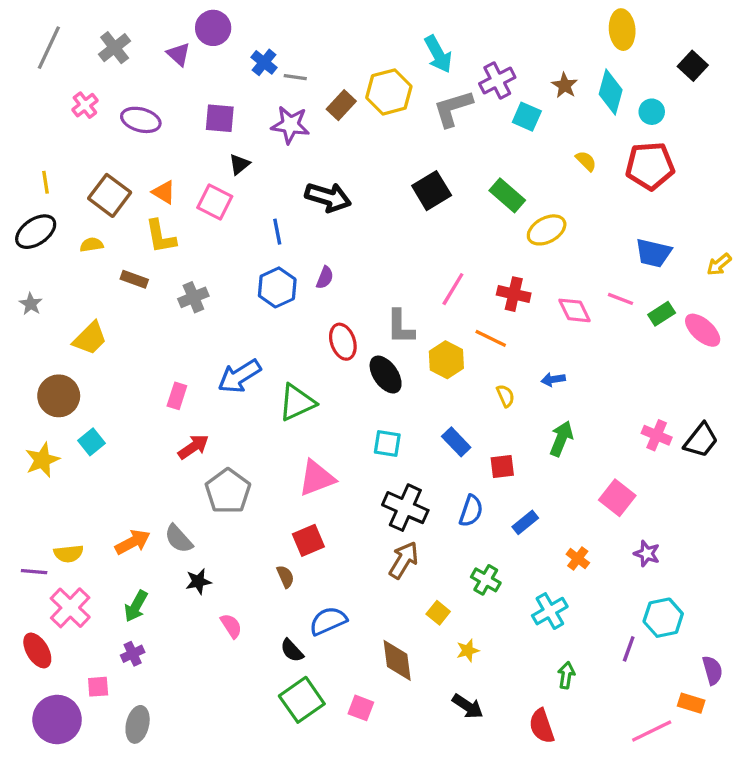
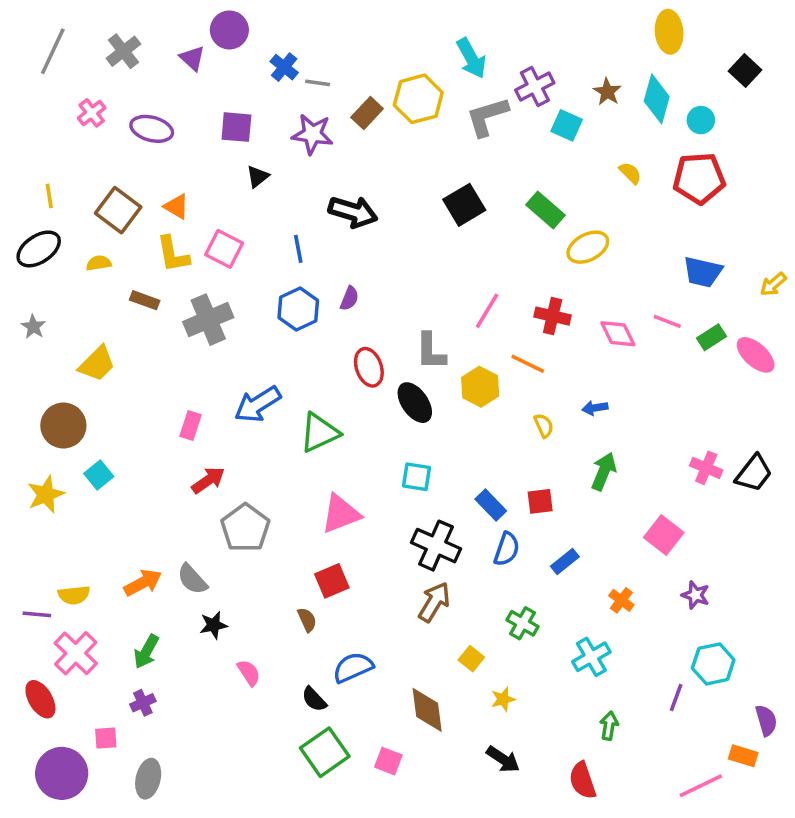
pink square: (215, 202) -> (224, 249), moved
gray cross: (193, 297) -> (208, 320), size x1.5
blue rectangle: (456, 442) -> (491, 505), moved

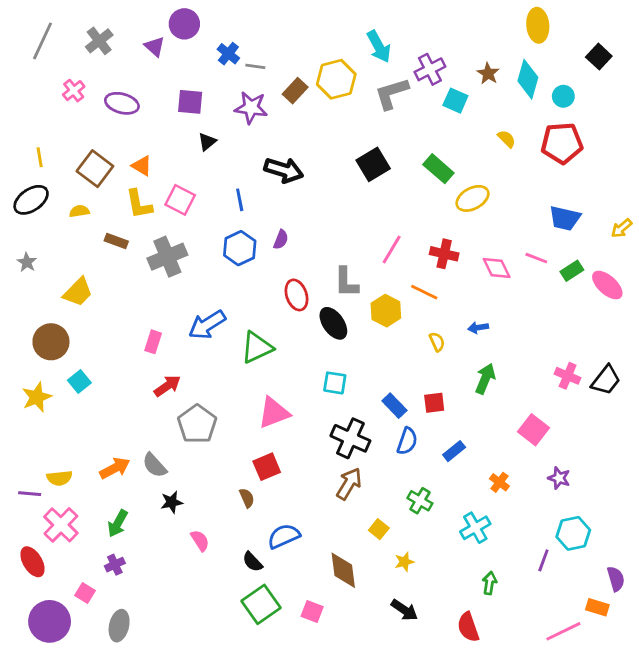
pink square: (106, 738) -> (85, 593), turned 36

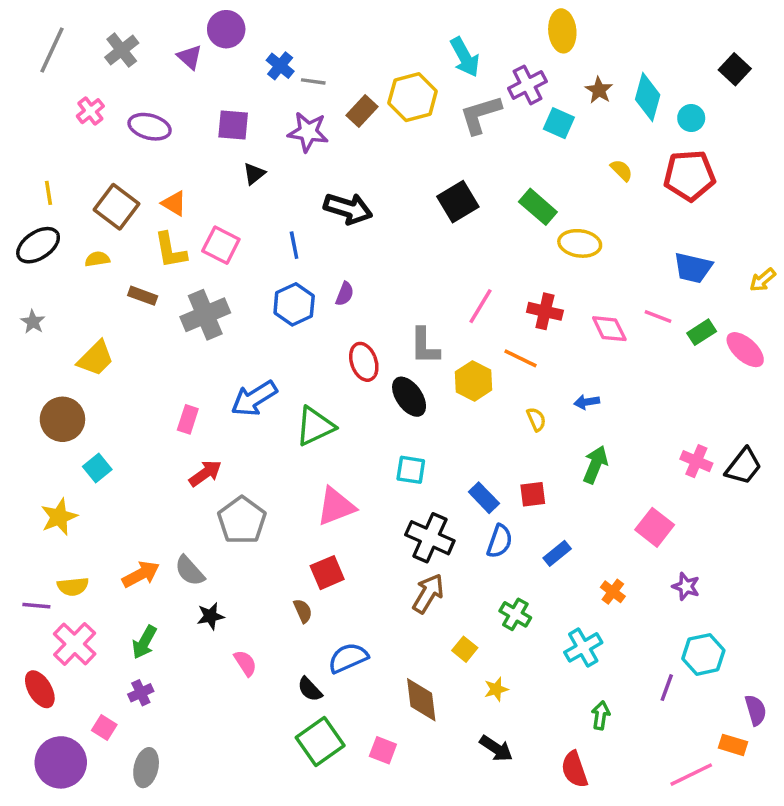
yellow ellipse: (538, 25) -> (562, 31), moved
yellow ellipse: (472, 198) -> (580, 243), turned 36
yellow star: (37, 397) -> (59, 517), moved

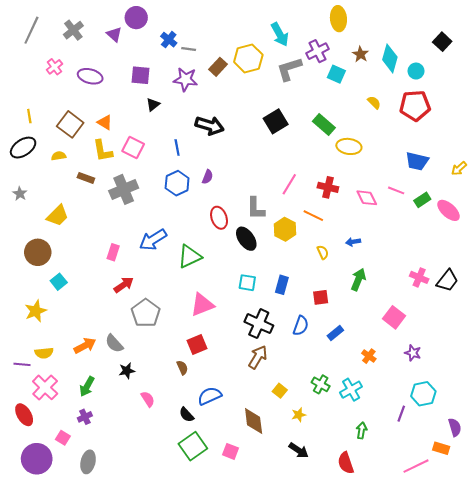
blue rectangle: (484, 498) -> (282, 285), moved, turned 60
green cross: (515, 614) -> (321, 384), moved

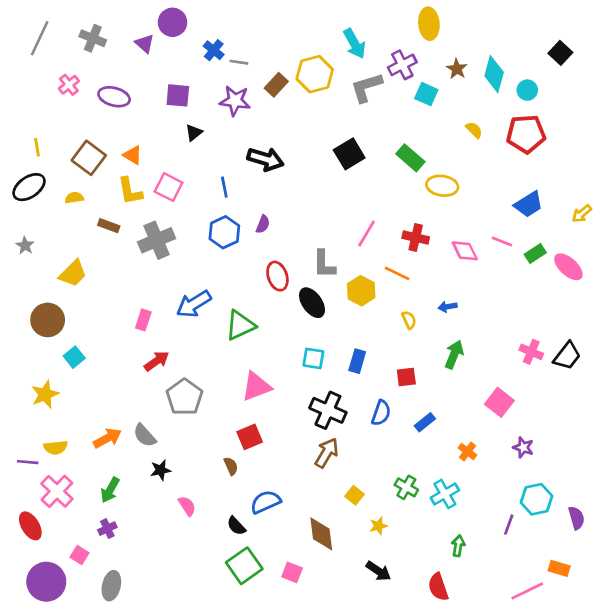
gray cross: (73, 30) -> (93, 38), turned -30
blue trapezoid: (417, 161) -> (529, 204), turned -45
purple semicircle: (455, 427) -> (576, 518), moved

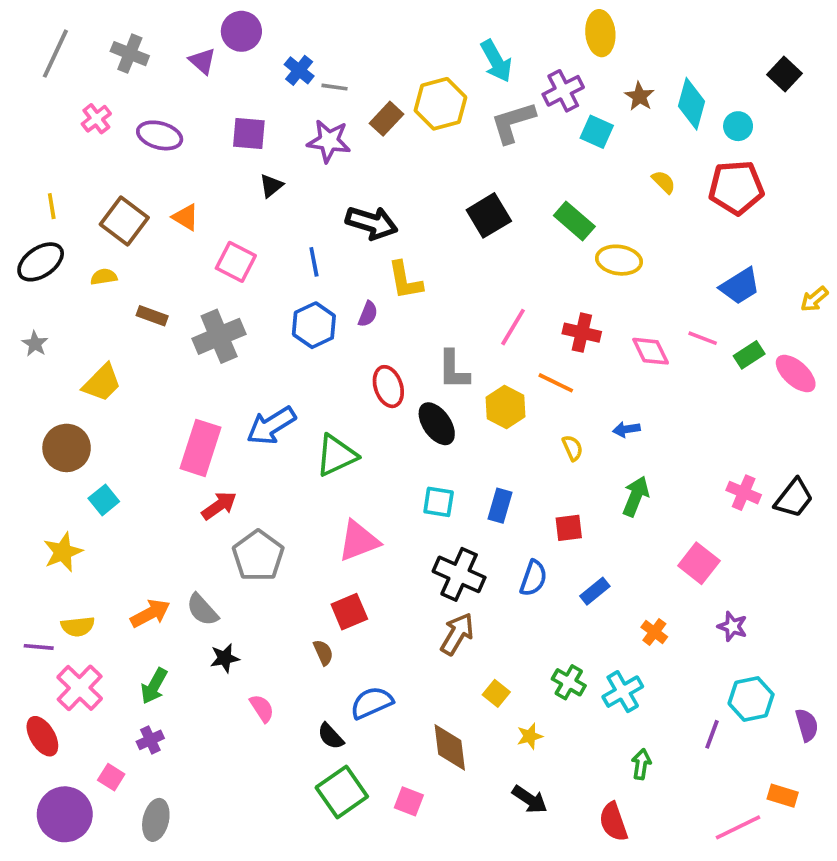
yellow L-shape: (130, 191) -> (405, 281), moved
pink rectangle: (143, 320) -> (200, 448), size x1.8

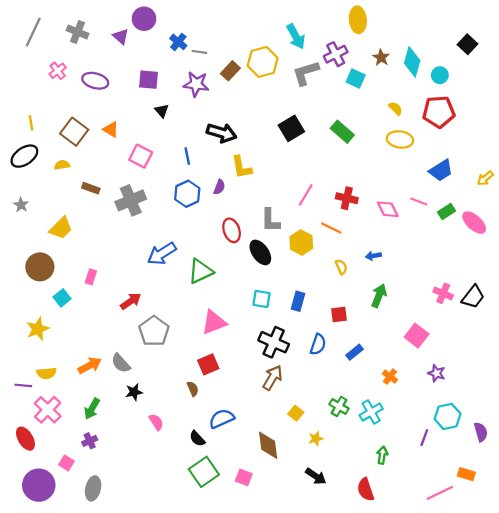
black triangle: (271, 186) -> (162, 111), turned -32
yellow ellipse: (619, 260) -> (400, 139), moved
pink rectangle: (200, 448) -> (91, 277), moved, size x0.5

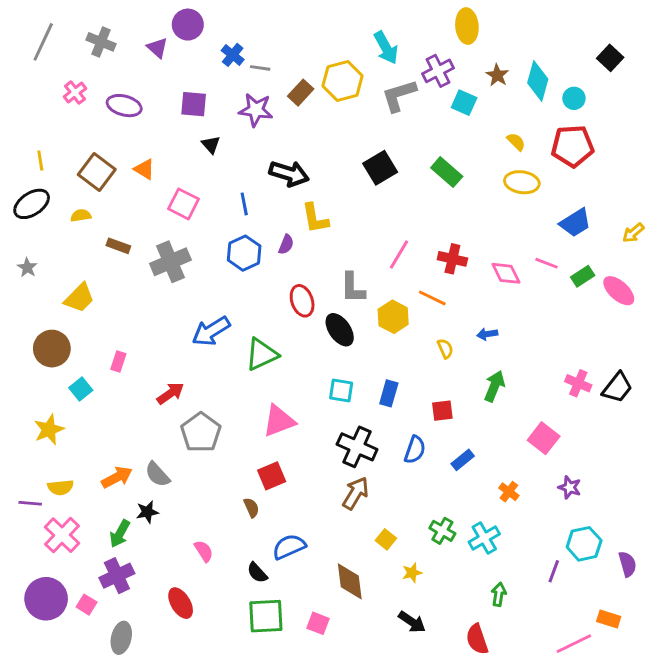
black star: (134, 392) -> (147, 512), moved
red ellipse: (25, 439) -> (181, 603), moved
purple cross: (90, 441) -> (117, 576), size x1.6
green square: (204, 472) -> (266, 616), turned 32
purple circle: (39, 485) -> (46, 599), moved

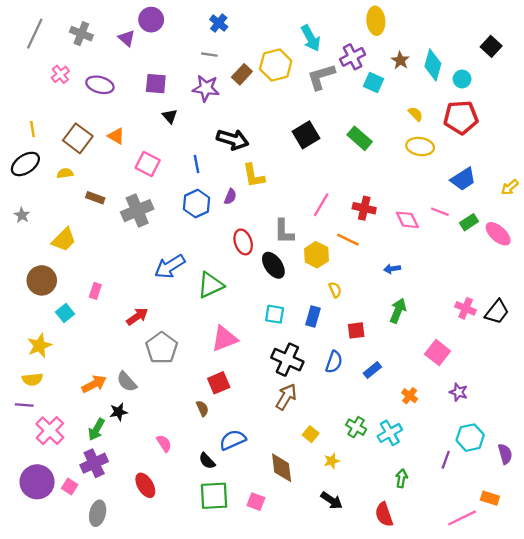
blue cross: (233, 55) -> (219, 23), moved
yellow semicircle: (445, 349) -> (335, 290), moved
yellow semicircle: (61, 487) -> (32, 379), moved

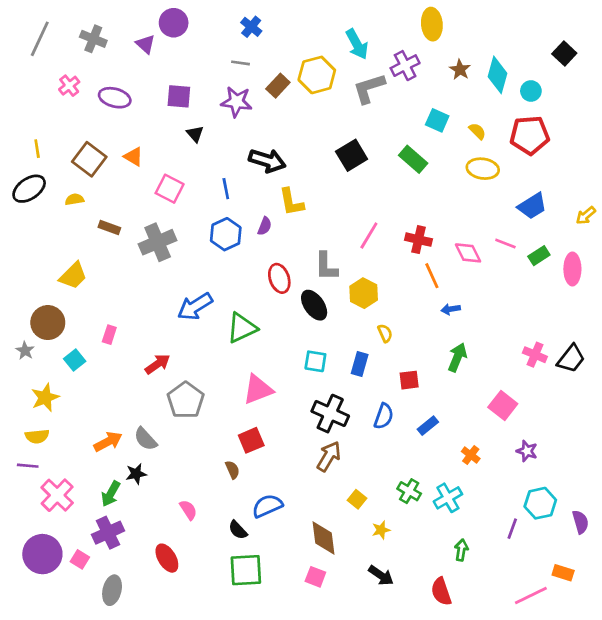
cyan square: (374, 82) -> (437, 120), moved
gray star: (22, 215) -> (25, 351), moved
pink ellipse: (498, 234) -> (572, 269), turned 48
orange line: (348, 240) -> (432, 276), moved, turned 40
pink square: (256, 502) -> (315, 577), moved

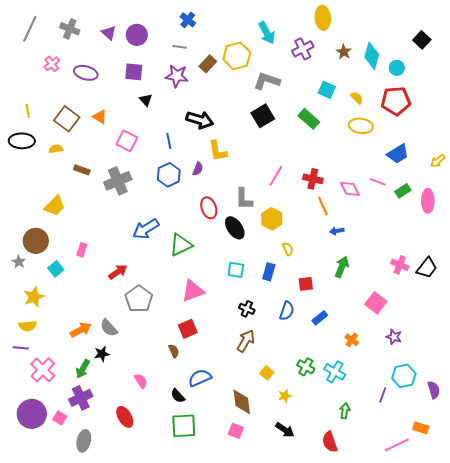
purple circle: (174, 23) -> (137, 35), moved
gray L-shape: (369, 88) -> (267, 81), moved, turned 36
black ellipse: (29, 189) -> (22, 141), turned 35
black cross: (330, 414) -> (247, 309), size x0.6
cyan cross: (448, 498) -> (335, 372), turned -30

